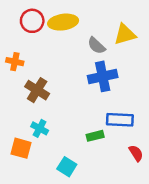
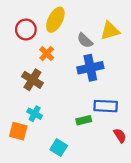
red circle: (32, 21) -> (26, 30), moved
yellow ellipse: (63, 22) -> (55, 20), turned -55
orange cross: (15, 62) -> (47, 54), moved, turned 32

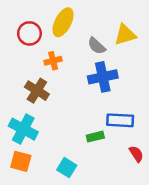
orange cross: (47, 54) -> (53, 61), turned 32
cyan cross: (35, 114) -> (23, 129), moved, size x1.6
orange square: (18, 131) -> (21, 161), moved

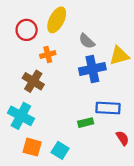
yellow triangle: (125, 35) -> (119, 56), moved
orange square: (21, 161) -> (32, 147), moved

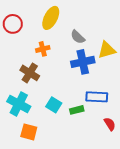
red circle: (27, 30) -> (13, 24), moved
cyan square: (60, 150) -> (54, 105), moved

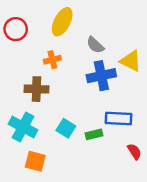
yellow triangle: (107, 50) -> (131, 61), turned 42
brown cross: (30, 73) -> (36, 89), turned -30

